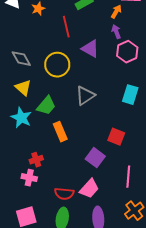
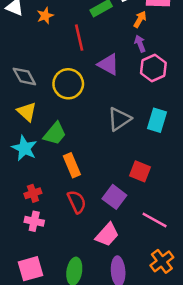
gray triangle: (85, 96) -> (119, 119), moved
red cross: (36, 160) -> (33, 193), moved
pink line: (128, 177) -> (155, 220), turned -65
red semicircle: (64, 194) -> (77, 202), moved, turned -120

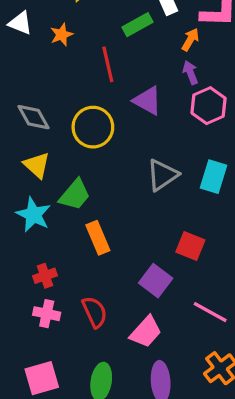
red semicircle: (77, 202) -> (95, 312), moved

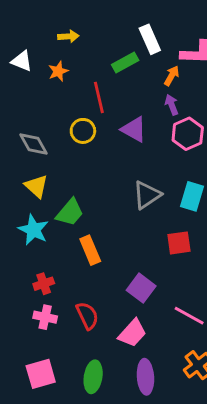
yellow circle: (93, 127) -> (83, 131), moved, size x0.7
red square: (190, 246) -> (179, 243), moved, turned -30

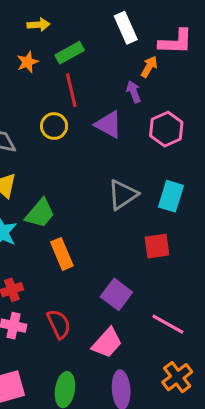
green rectangle: (125, 63) -> (70, 53), moved
purple arrow: (172, 105) -> (134, 92), moved

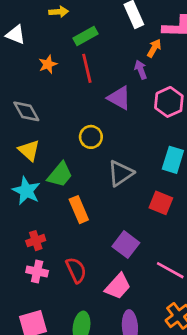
orange star: (28, 62) -> (48, 64), moved
yellow circle: (54, 126) -> (91, 137), moved
gray triangle: (123, 195) -> (121, 173), moved
red square: (157, 246) -> (161, 203), turned 30

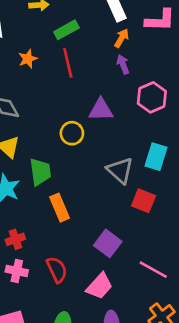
orange arrow: (154, 48) -> (122, 38), moved
purple triangle: (119, 98) -> (101, 110), moved, turned -30
gray triangle: (121, 173) -> (120, 170), moved, turned -44
green trapezoid: (60, 175) -> (40, 172), turned -48

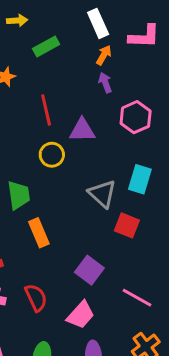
red line: (68, 63) -> (46, 110), moved

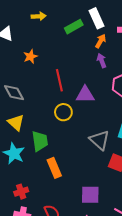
green rectangle: (46, 46) -> (74, 27), moved
purple square: (89, 270) -> (90, 195), turned -36

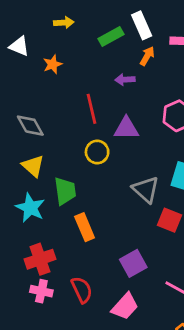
orange star: (30, 56) -> (53, 64), moved
purple arrow: (102, 61) -> (125, 80), moved, turned -72
red cross: (21, 192) -> (40, 259), size x1.5
purple square: (90, 195) -> (133, 263), turned -30

